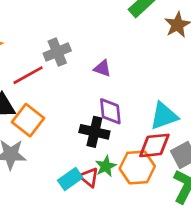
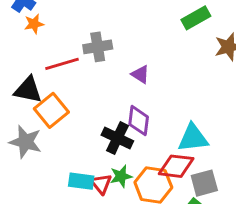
cyan rectangle: (70, 179) -> (81, 181), turned 30

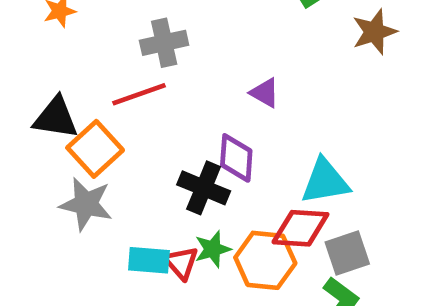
red line: (62, 64) -> (139, 94), moved
purple triangle: (140, 74) -> (265, 93), moved
gray star: (25, 142) -> (86, 204), moved

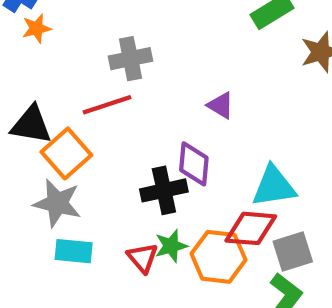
black cross: (204, 188) -> (164, 190), turned -36
cyan rectangle: (149, 260) -> (74, 251), moved

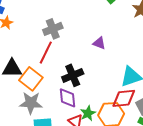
red line: (107, 105) -> (46, 53), turned -35
purple diamond: (194, 164) -> (68, 98), moved
black cross: (164, 190) -> (73, 75), moved

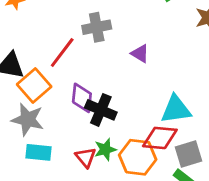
gray cross: (53, 29) -> (97, 27), moved
black cross: (73, 75) -> (101, 110), moved, turned 35
purple diamond: (68, 98) -> (82, 98), moved

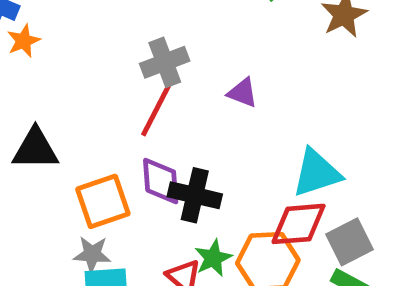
red line: (62, 52) -> (156, 110), moved
orange square: (34, 86) -> (103, 201), moved, turned 32
gray star: (28, 119) -> (92, 254), moved, size x0.7

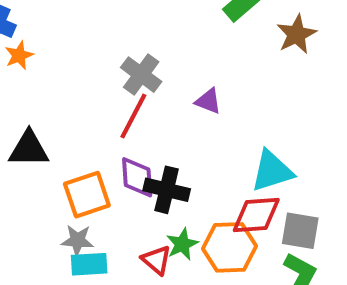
gray cross: (165, 62) -> (141, 75), turned -33
gray square: (349, 242) -> (300, 231), turned 36

